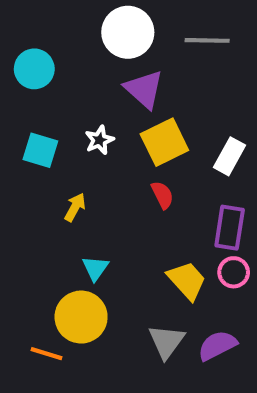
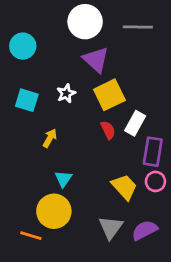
white rectangle: (230, 156) -> (135, 123), moved

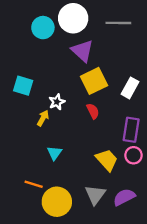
cyan circle: (23, 46) -> (43, 28), moved
white star: (66, 93) -> (57, 102), moved
white rectangle: (135, 123) -> (130, 88), moved
yellow circle: (54, 211) -> (57, 202), moved
orange line: (31, 236) -> (34, 184), moved

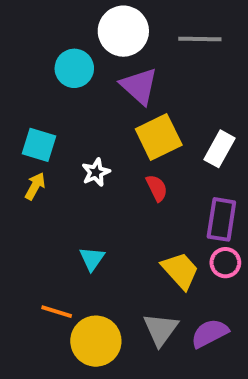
cyan circle: (43, 28) -> (74, 68), moved
yellow arrow: (43, 118) -> (35, 186), moved

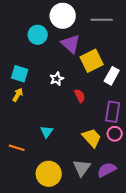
yellow square: (159, 137) -> (92, 61), moved
white star: (96, 172) -> (57, 79), moved
orange line: (57, 312) -> (17, 148), moved

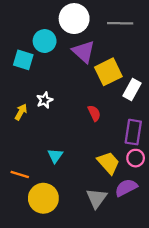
cyan square: (20, 74) -> (23, 60), moved
white star: (57, 79) -> (45, 100), moved
purple semicircle: (107, 170) -> (126, 188), moved
yellow circle: (49, 174) -> (43, 198), moved

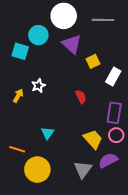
yellow square: (108, 72) -> (93, 61), size x0.6

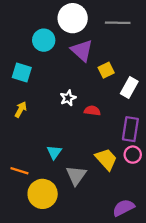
cyan square: (20, 51) -> (22, 72), moved
white star: (38, 86) -> (68, 98), moved
red semicircle: (81, 97) -> (92, 111), turned -56
purple semicircle: (108, 160) -> (123, 208), moved
gray triangle: (83, 170) -> (76, 175), moved

